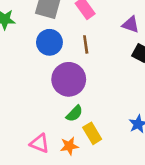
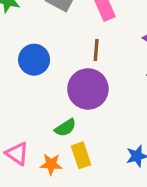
blue circle: (49, 42) -> (34, 60), moved
purple circle: (69, 79) -> (88, 89), moved

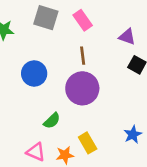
green semicircle: (65, 128) -> (52, 121), moved

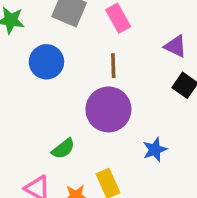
blue circle: (34, 73) -> (46, 62), moved
blue star: (133, 135) -> (155, 150), moved

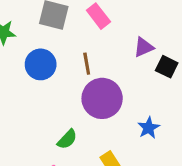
purple triangle: (175, 46) -> (144, 47), moved, turned -40
brown line: (113, 66) -> (87, 64), moved

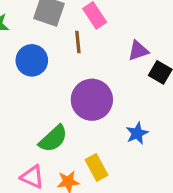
brown line: (87, 64) -> (78, 42), moved
green semicircle: (67, 139) -> (53, 139), size x1.4

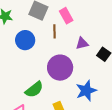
purple triangle: (138, 51) -> (82, 43), moved
blue star: (137, 133) -> (86, 91), size x1.5

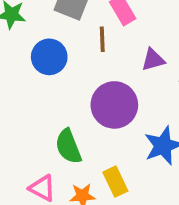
green semicircle: (34, 90) -> (68, 146), turned 108

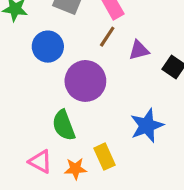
brown line: (102, 39) -> (107, 37), moved, turned 35
purple circle: (114, 105) -> (85, 81), moved

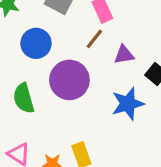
green semicircle: (64, 125) -> (24, 98), moved
blue star: (147, 126) -> (128, 104), moved

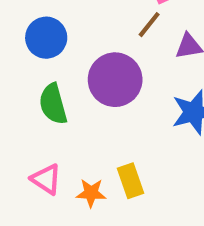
blue circle: (36, 43) -> (46, 38), moved

